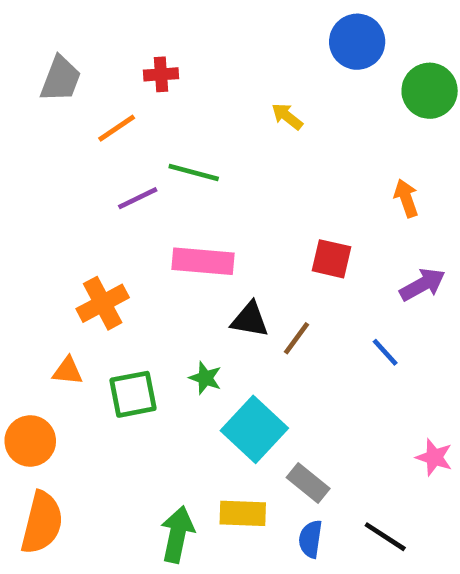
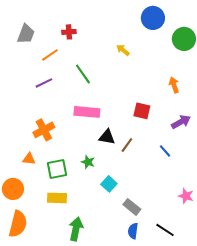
green line: (194, 172) -> (83, 74), turned 40
purple line: (138, 198) -> (44, 83), moved
cyan square: (254, 429) -> (109, 184), size x0.6
yellow rectangle: (243, 513) -> (57, 198), moved

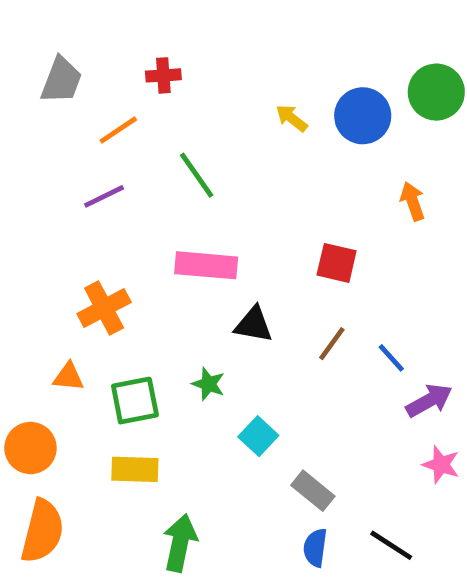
blue circle: (153, 18) -> (363, 116), moved
purple arrow: (181, 122) -> (429, 401), moved
brown line: (127, 145) -> (332, 344), moved

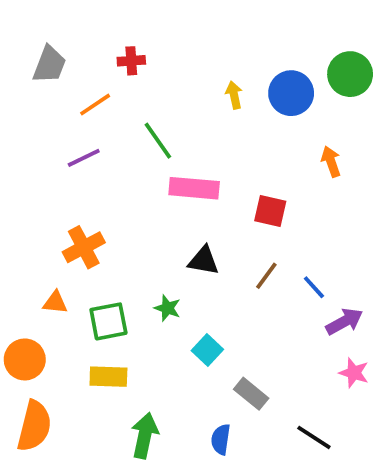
yellow arrow: (292, 118) -> (234, 95), turned 40
pink rectangle: (206, 265) -> (194, 188), moved
blue semicircle: (315, 548) -> (221, 439), moved

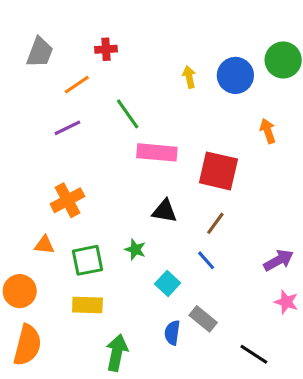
red square: (270, 211) -> (218, 171), size x1.5
blue line: (314, 287) -> (206, 260), moved
blue semicircle: (221, 439) -> (172, 333), moved

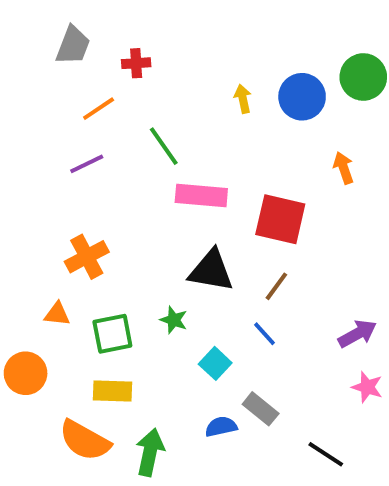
gray trapezoid: (40, 52) -> (73, 45), moved
black triangle: (165, 211) -> (211, 271), size x1.4
blue semicircle: (172, 333) -> (221, 427), turned 70
orange semicircle: (27, 345) -> (85, 440), moved, turned 105

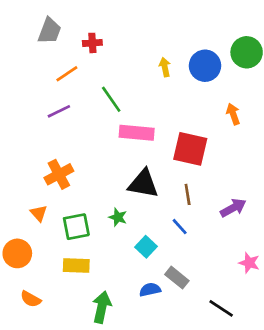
brown line: (276, 286) -> (188, 194), turned -45
orange triangle: (57, 314) -> (39, 213), turned 42
purple arrow: (357, 334) -> (233, 208), moved
orange semicircle: (85, 440) -> (31, 299), moved, size x0.6

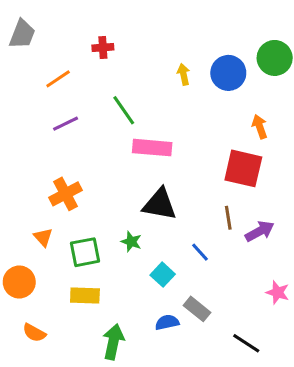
gray trapezoid: (49, 31) -> (22, 34), moved
orange line: (67, 74) -> (58, 79), moved
red square: (190, 149) -> (243, 168), moved
brown line: (188, 194) -> (228, 218), moved

